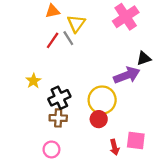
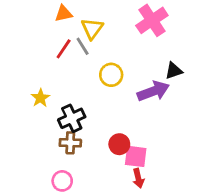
yellow circle: (102, 100) -> (111, 75), moved, size x0.7
pink square: (136, 140) -> (136, 156), moved

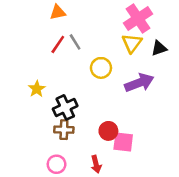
yellow triangle: (92, 29) -> (132, 43), moved
black triangle: (174, 71) -> (159, 48), moved
red arrow: (138, 178) -> (96, 164), moved

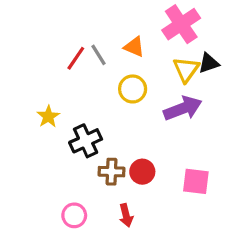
orange triangle: (58, 12) -> (134, 47), moved, turned 35
yellow triangle: (132, 43) -> (186, 70), moved
brown cross: (64, 130) -> (112, 172), moved
pink square: (123, 142) -> (196, 181), moved

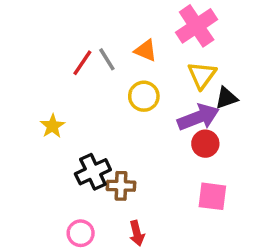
black triangle: (209, 63) -> (226, 98), moved
black cross: (86, 141) -> (93, 172), moved
red circle: (142, 172) -> (205, 144), moved

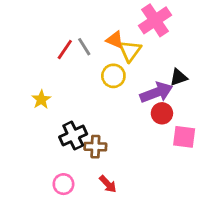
yellow triangle: (202, 75) -> (130, 51), moved
pink square: (212, 196) -> (184, 137), moved
red arrow: (137, 233) -> (108, 184), turned -30

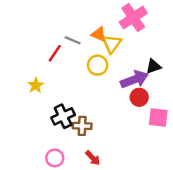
gray line: (84, 47) -> (73, 40), turned -35
red line: (65, 50) -> (55, 53), moved

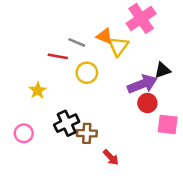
red line: (55, 53) -> (58, 56), turned 66
yellow circle: (98, 65) -> (87, 73), moved
pink circle: (55, 158) -> (24, 133), moved
red arrow: (93, 158) -> (111, 157), moved

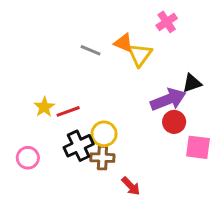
pink cross: (141, 18) -> (167, 22), size x0.6
red line: (58, 56) -> (68, 111), moved, turned -30
yellow circle: (87, 73) -> (104, 134), moved

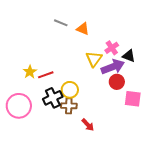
pink cross: (167, 22) -> (112, 48), moved
gray line: (91, 50) -> (61, 23), moved
yellow triangle: (140, 55) -> (94, 59), moved
black triangle: (192, 83) -> (129, 56), turned 40
pink circle: (28, 158) -> (19, 106), size x1.6

